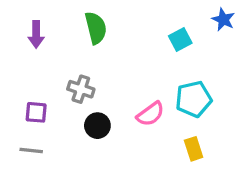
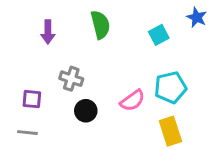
green semicircle: (96, 28) -> (100, 25), moved
purple arrow: (36, 34) -> (48, 32), moved
yellow rectangle: (194, 149) -> (170, 131), size x1.4

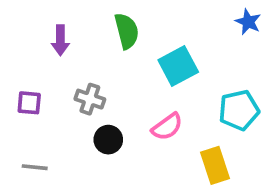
cyan square: (159, 35) -> (178, 66), moved, size x1.5
cyan pentagon: (170, 87) -> (239, 110), moved
purple square: (32, 99) -> (29, 103), moved

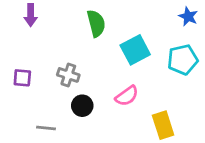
purple arrow: (60, 40) -> (31, 15), moved
cyan pentagon: (239, 110) -> (183, 60), moved
gray line: (35, 167) -> (46, 128), moved

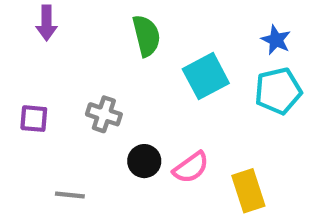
blue star: (188, 16) -> (276, 40), moved
pink semicircle: (127, 96) -> (191, 167), moved
black circle: (82, 106) -> (144, 161), moved

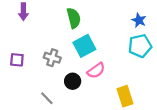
cyan square: (206, 76) -> (84, 46), moved
pink semicircle: (191, 167) -> (96, 71), moved
gray line: (70, 195) -> (47, 98), moved, turned 40

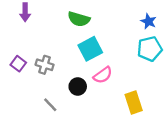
green semicircle: (74, 18) -> (79, 19), turned 120
gray cross: (52, 58) -> (45, 65), moved
purple square: (17, 60) -> (18, 64), turned 32

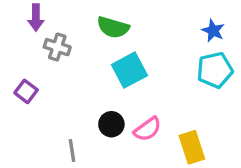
gray cross: (45, 65) -> (57, 47), moved
pink semicircle: (103, 75) -> (148, 129), moved
gray line: (50, 105) -> (72, 150), turned 35

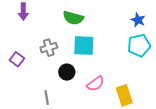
gray cross: (57, 47) -> (49, 48), moved, turned -35
cyan square: (129, 70) -> (84, 45), turned 30
black circle: (111, 124) -> (67, 72), moved

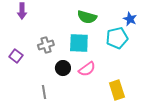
green semicircle: (73, 18) -> (87, 17), moved
cyan pentagon: (139, 45) -> (117, 38), moved
pink semicircle: (95, 84) -> (87, 69), moved

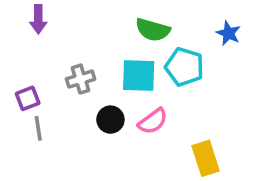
cyan pentagon: (117, 38) -> (184, 67), moved, turned 30
purple square: (16, 56) -> (28, 98), turned 32
gray line: (44, 92) -> (38, 128), moved

